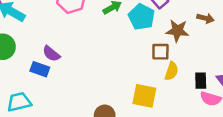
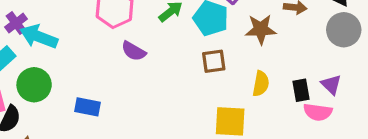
brown square: (160, 52) -> (214, 61), moved
purple semicircle: (51, 54) -> (134, 51), moved

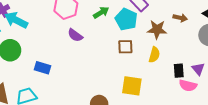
yellow semicircle: (261, 84) -> (154, 55), moved

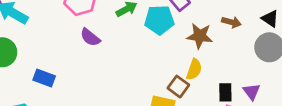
cyan pentagon: (126, 19) -> (159, 20), turned -30
brown square: (125, 47) -> (178, 87), moved, turned 35

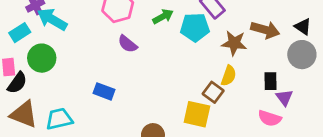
brown arrow: (231, 22) -> (265, 30), size x1.5
blue rectangle: (44, 78) -> (104, 91), moved
black rectangle: (225, 92) -> (271, 81), moved

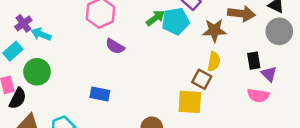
green arrow: (163, 17) -> (155, 18), moved
cyan arrow: (52, 19) -> (41, 34), size x0.7

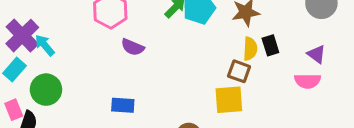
purple cross: (23, 23) -> (22, 36), size x1.6
cyan arrow: (41, 34) -> (45, 45), turned 36
black rectangle: (254, 61) -> (270, 45), moved

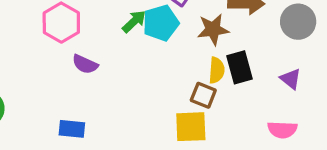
black rectangle: (270, 45) -> (239, 67), size x1.4
pink semicircle: (307, 81) -> (282, 130), moved

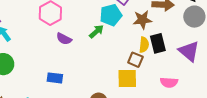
green arrow: (134, 21) -> (96, 31), moved
purple triangle: (291, 79) -> (189, 51), size x1.6
pink semicircle: (282, 130) -> (169, 82), moved

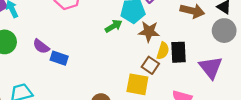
brown star: (142, 20) -> (149, 32), moved
purple semicircle: (64, 39) -> (41, 46), moved
blue rectangle: (55, 78) -> (59, 58), moved

